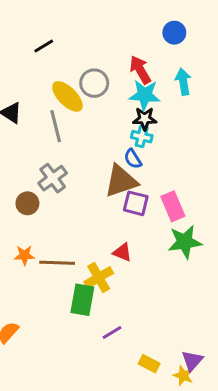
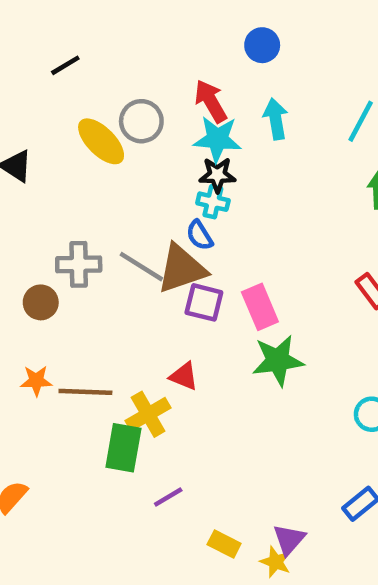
gray line: (56, 126) -> (141, 267), moved, turned -44
gray cross: (53, 178) -> (79, 264), turned 36

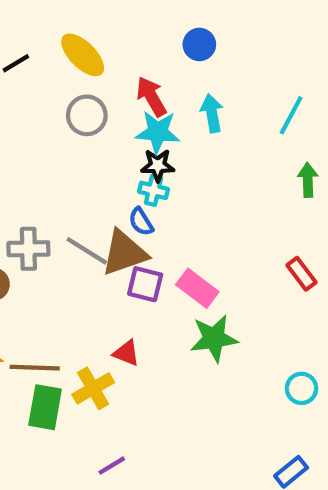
yellow ellipse: (101, 141) -> (83, 55), moved
pink rectangle: (260, 307) -> (197, 288), turned -30
green rectangle: (123, 448) -> (45, 407), moved

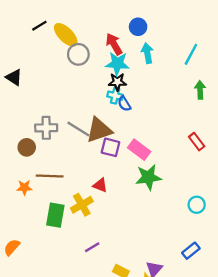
blue circle: (199, 44) -> (138, 27), moved
yellow ellipse: (83, 55) -> (66, 35), moved
blue semicircle: (141, 222) -> (124, 104), moved
brown line: (35, 368) -> (50, 176), moved

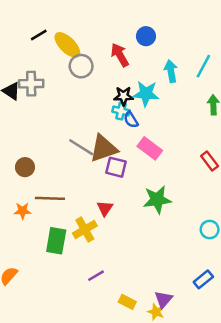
cyan arrow: (147, 53) -> (171, 71), moved
cyan star: (117, 64) -> (146, 94), moved
gray cross: (46, 128) -> (31, 84), moved
pink rectangle: (139, 150) -> (150, 148), moved
red triangle: (100, 185) -> (105, 208), turned 42

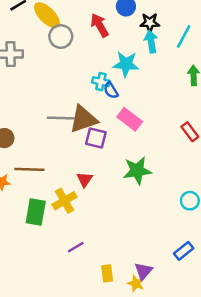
black star: (124, 96) -> (150, 23), moved
gray line: (81, 147) -> (61, 118), turned -30
yellow rectangle: (127, 302) -> (107, 273), turned 56

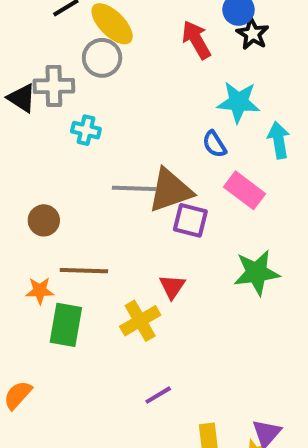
black star: (150, 23) -> (253, 34), moved, turned 30
gray circle: (61, 37) -> (102, 58), moved
cyan arrow: (151, 42) -> (279, 140), moved
cyan cross: (101, 82) -> (86, 130), moved
green rectangle: (36, 212) -> (66, 325), moved

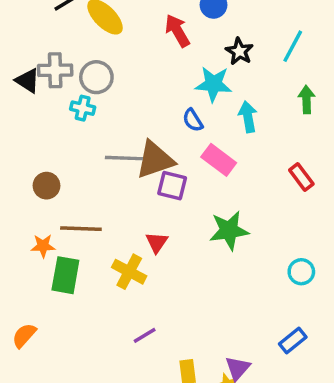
black star: (253, 34) -> (239, 51), moved
gray circle: (102, 58) -> (96, 77), moved
yellow cross: (140, 321) -> (129, 272), turned -32

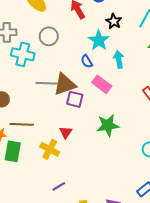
gray circle: (96, 77) -> (49, 36), moved
cyan star: (214, 84) -> (99, 40), turned 30
cyan cross: (83, 108) -> (23, 54), size x1.6

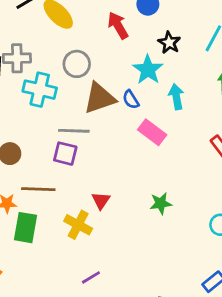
brown triangle: (65, 84) -> (99, 98), moved
purple square: (75, 99) -> (65, 154), moved
green star: (108, 125) -> (161, 203), moved, size x0.7

